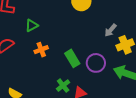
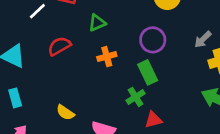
purple circle: (96, 63) -> (153, 40), moved
green cross: (63, 86) -> (136, 97), moved

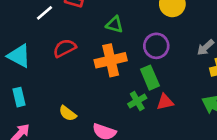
green triangle: (97, 23) -> (114, 25), moved, turned 36
orange cross: (107, 57) -> (111, 60), size x1.6
red triangle: (153, 120) -> (165, 102), moved

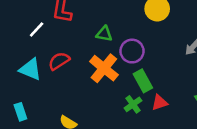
purple circle: (156, 46) -> (132, 51), moved
cyan triangle: (19, 56) -> (30, 69), moved
orange cross: (111, 60) -> (104, 68), turned -32

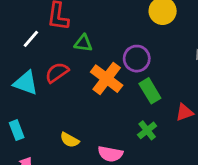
green triangle: (104, 34) -> (83, 43), moved
red triangle: (160, 103) -> (184, 112), moved
green cross: (133, 104) -> (147, 130), moved

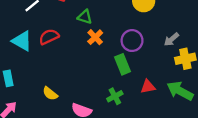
green triangle: (83, 43) -> (85, 17), moved
purple circle: (137, 59) -> (132, 41), moved
orange cross: (107, 79) -> (95, 37), moved, size x0.6

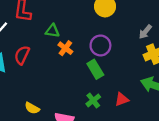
red semicircle: (49, 37) -> (22, 55), turned -30
gray arrow: (171, 39) -> (145, 32), moved
red triangle: (148, 87) -> (122, 99), moved

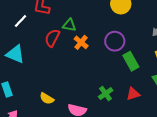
red semicircle: (22, 55) -> (52, 38), moved
green rectangle: (95, 69) -> (131, 61), moved

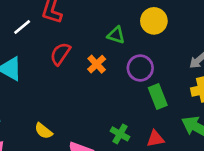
green triangle: (69, 25) -> (116, 35), moved
green cross: (106, 94) -> (120, 134), turned -32

